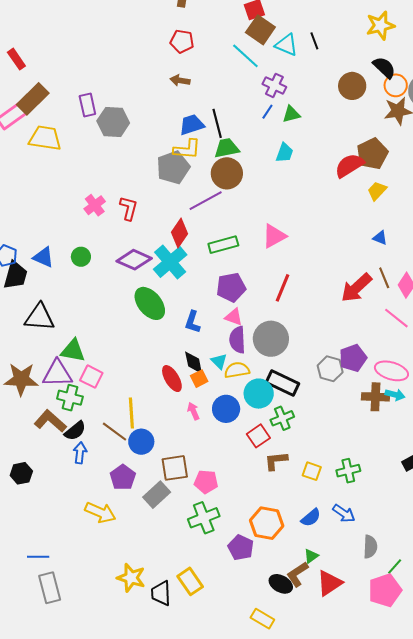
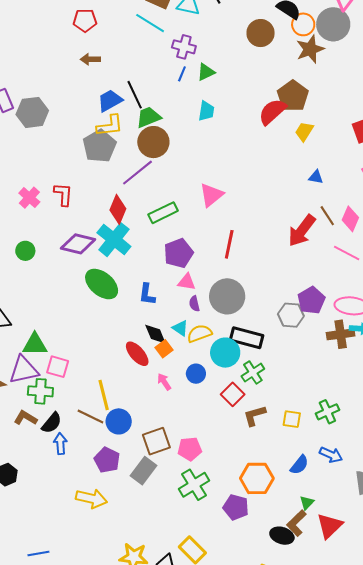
purple semicircle: (237, 340) -> (194, 304), size x0.6
blue circle: (226, 409) -> (196, 374), size x0.7
brown L-shape: (50, 421) -> (25, 418), size x0.7

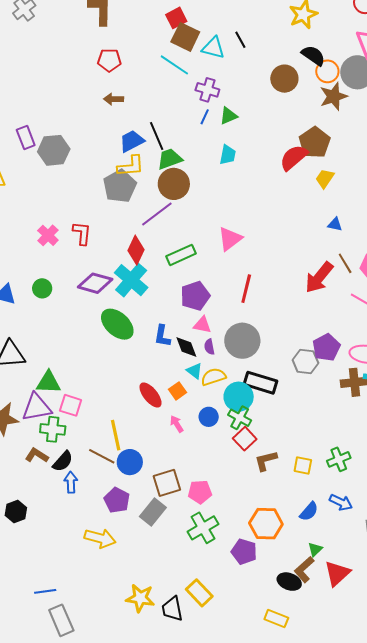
black diamond: (155, 334) -> (186, 347), moved
green cross: (253, 373) -> (240, 418), moved, turned -30

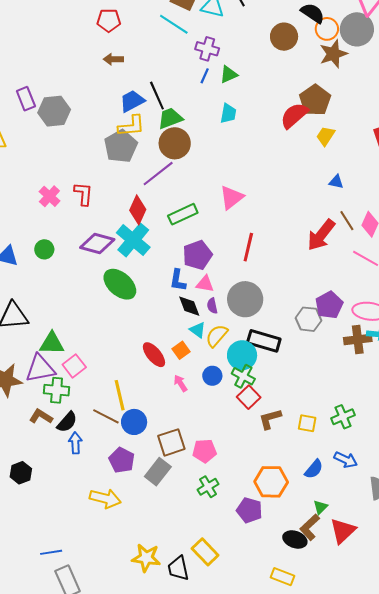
blue L-shape: (162, 336) -> (178, 280), moved
yellow semicircle: (213, 377) -> (217, 336), turned -30
pink square: (71, 405) -> (74, 366), turned 35
green cross: (203, 528) -> (208, 487), size x0.7

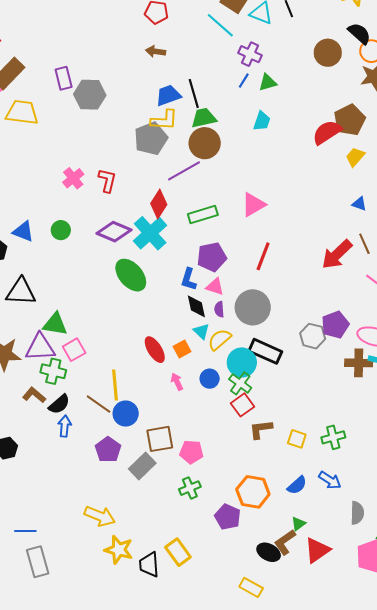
yellow arrow: (105, 498) -> (100, 516), moved

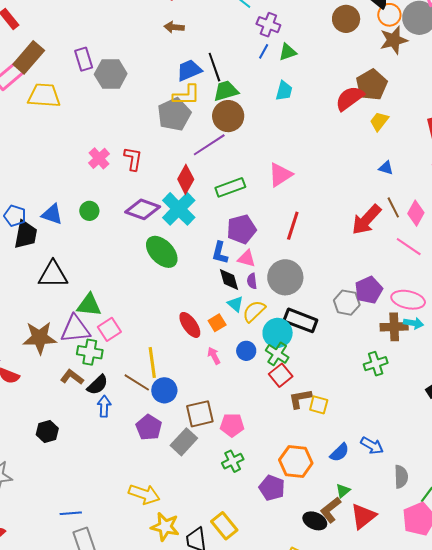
green cross: (333, 437) -> (376, 364), moved
yellow square: (297, 439) -> (319, 405), moved

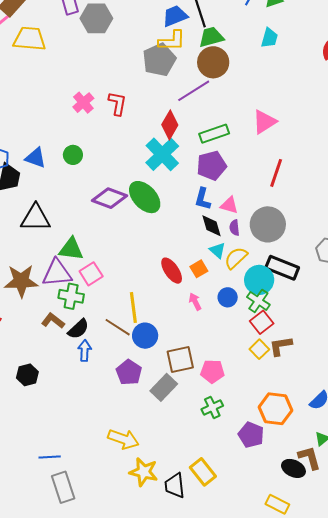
purple diamond: (143, 209) -> (109, 198), moved
purple pentagon: (241, 229) -> (212, 166), moved
yellow square: (319, 405) -> (259, 349), moved, turned 30
brown L-shape: (331, 510) -> (309, 458), turned 112

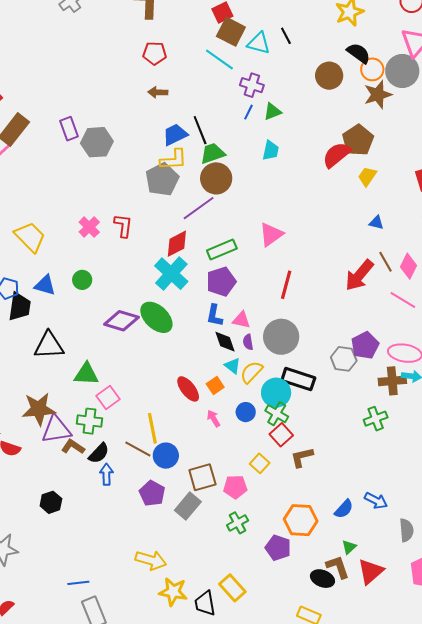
yellow trapezoid: (29, 39) -> (30, 237), moved, turned 44
red diamond: (170, 125) -> (177, 244), turned 36
purple triangle: (57, 273) -> (56, 429), moved
yellow square: (259, 349) -> (260, 463), moved

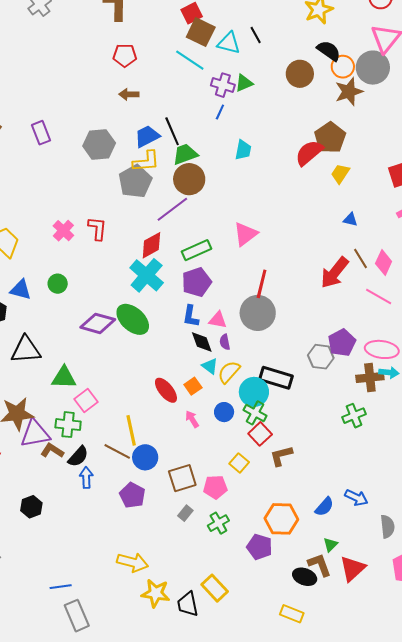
green triangle: (272, 112) -> (244, 83), moved
gray hexagon: (97, 142) -> (99, 144), moved
gray circle: (281, 337) -> (258, 313), moved
gray rectangle: (188, 506) -> (185, 513), moved, size x0.6

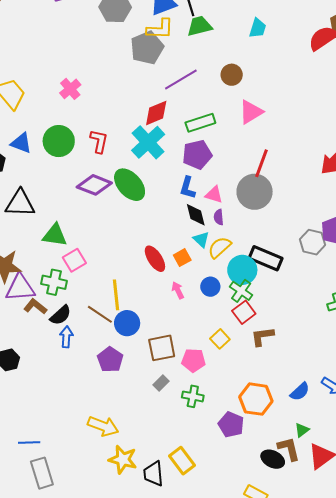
brown circle: (189, 179) -> (232, 75), moved, size x0.7
red L-shape: (97, 228) -> (99, 141), moved
green circle: (58, 284) -> (59, 141), size x1.6
green cross: (218, 523) -> (193, 396), turned 35

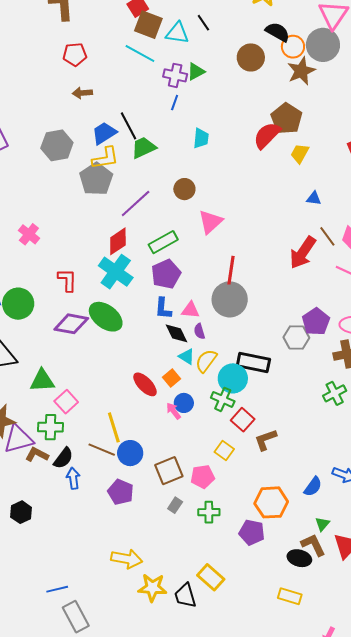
green circle: (59, 141) -> (18, 304), moved
blue circle: (210, 287) -> (184, 403), moved
green cross: (241, 291) -> (223, 399), moved

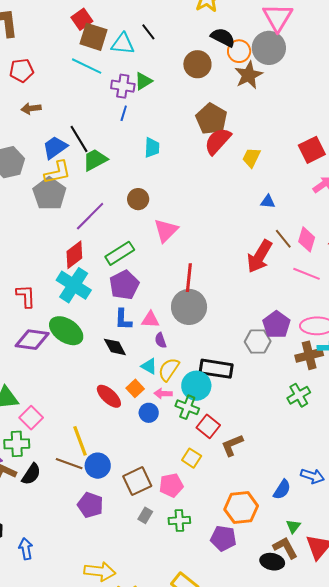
brown pentagon: (286, 119) -> (211, 119), moved
black diamond: (177, 333) -> (115, 347), moved
pink arrow: (174, 411) -> (163, 394), moved, turned -48
blue arrow: (73, 478) -> (26, 549), moved

